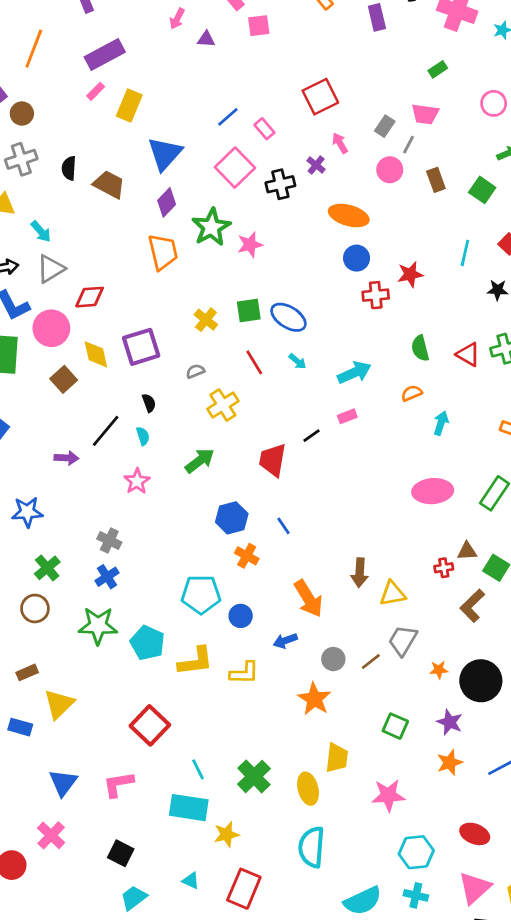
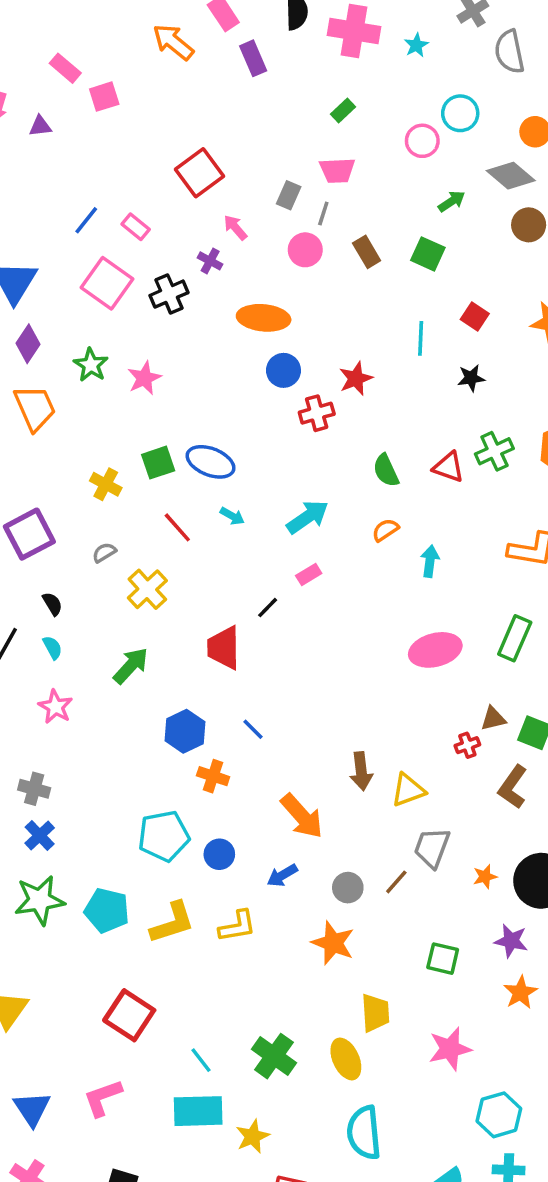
green star: (211, 227) -> (91, 365), size x0.7

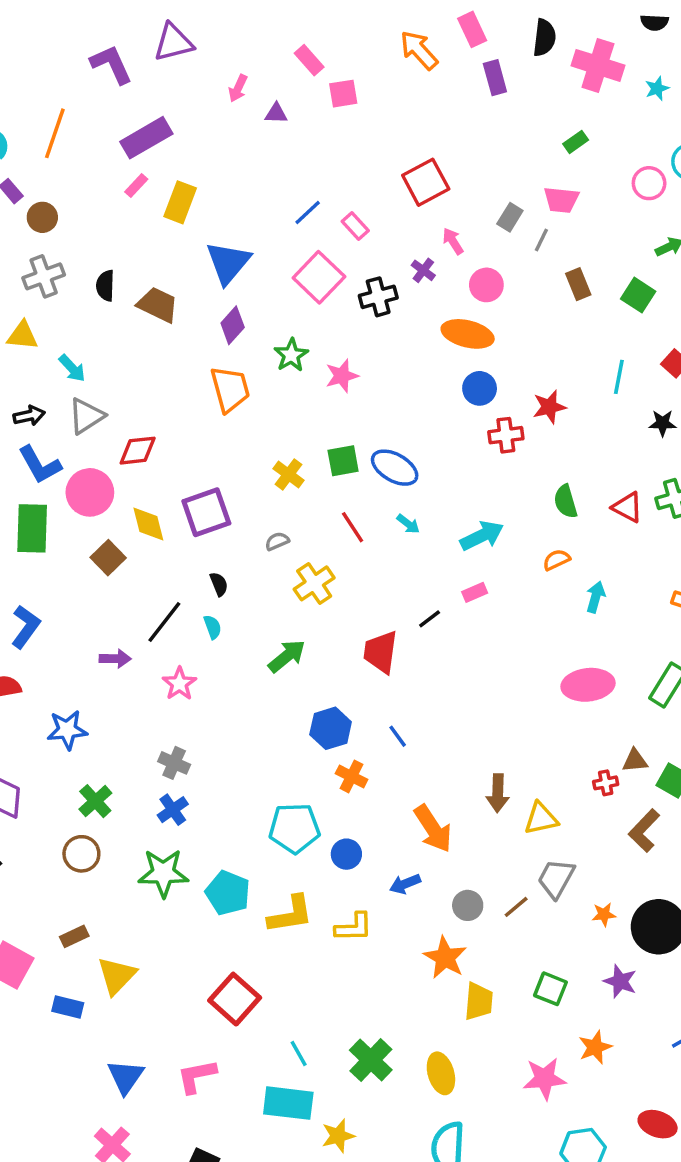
pink circle: (305, 250) -> (486, 285), moved
pink star: (55, 707) -> (179, 684), moved
orange star: (520, 993) -> (595, 1047), moved
yellow trapezoid: (375, 1013) -> (479, 1001), moved

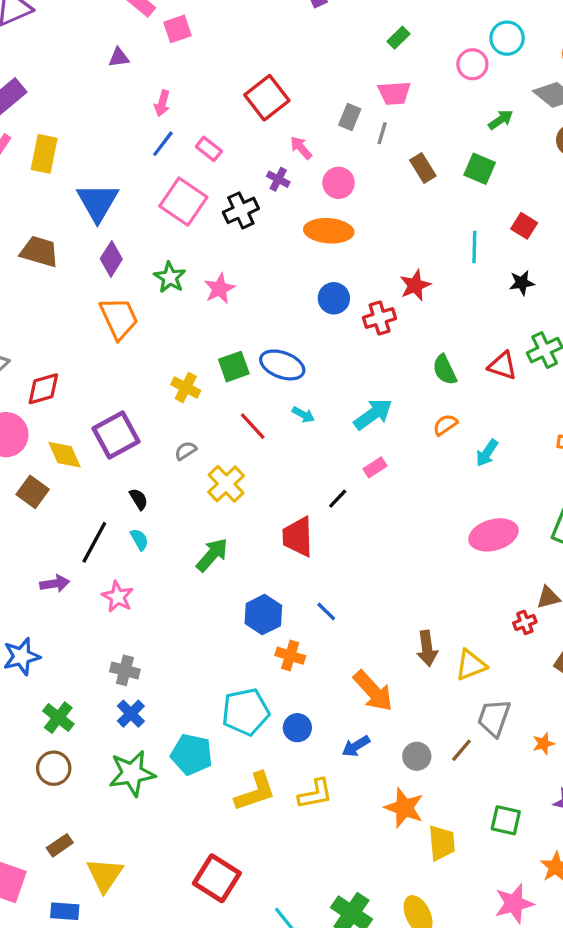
pink arrow: (238, 88) -> (162, 103), moved
blue circle: (480, 388) -> (334, 298), moved
cyan arrow: (596, 597) -> (487, 453), turned -152
cyan pentagon: (228, 893) -> (192, 754), moved

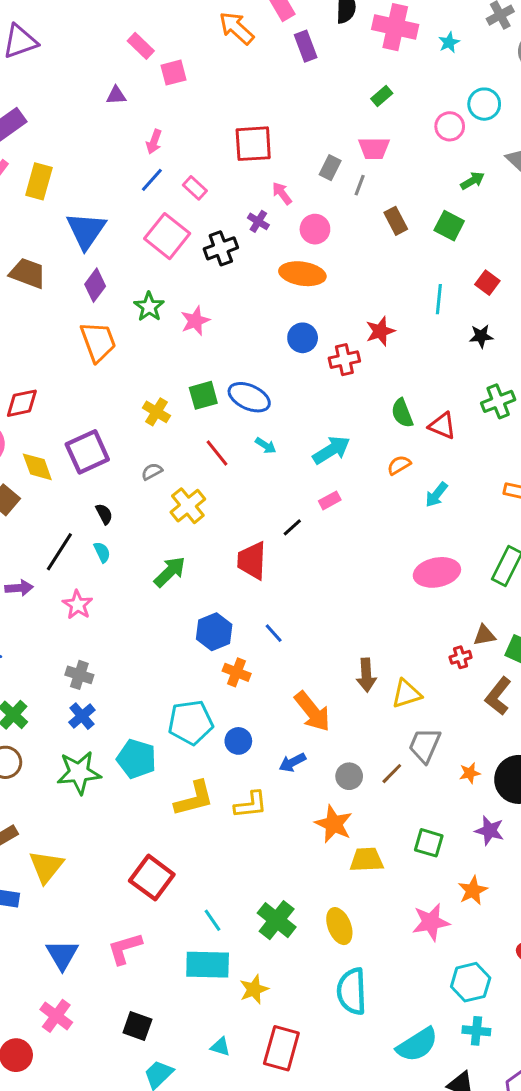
red square: (267, 98) -> (253, 144), turned 30
red triangle: (502, 366) -> (442, 426), moved
yellow trapezoid: (442, 843) -> (367, 860), turned -92

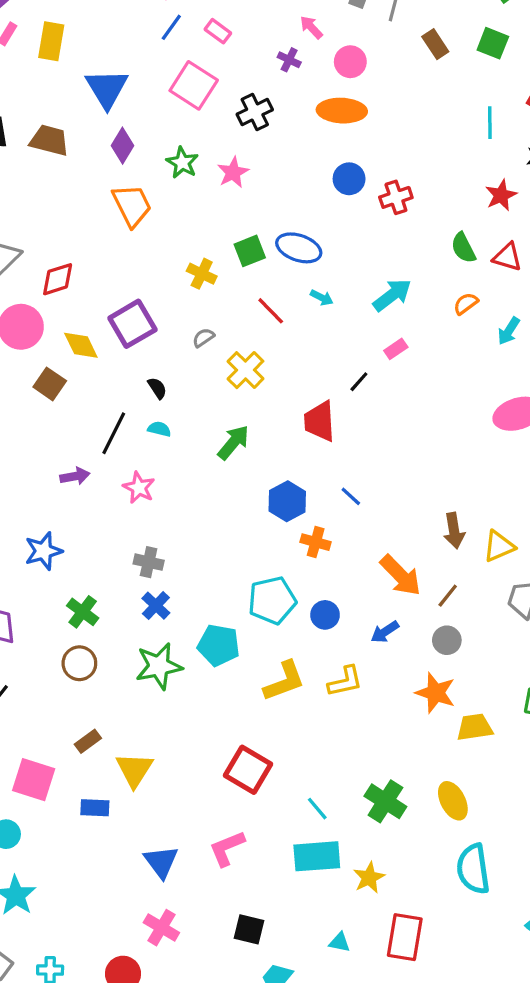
black cross: (221, 248) -> (255, 112), moved
red star: (380, 331) -> (501, 195), moved
cyan semicircle: (102, 552) -> (159, 429), turned -45
brown line: (392, 774) -> (448, 596), moved

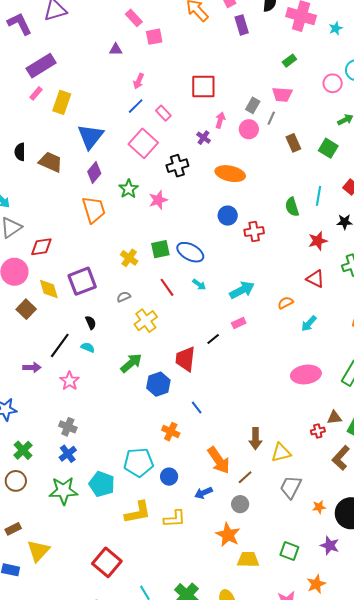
pink arrow: (311, 27) -> (220, 120), turned 49
pink circle: (350, 62) -> (249, 129), moved
green semicircle: (463, 248) -> (292, 207), moved
blue hexagon: (287, 501) -> (158, 384), moved

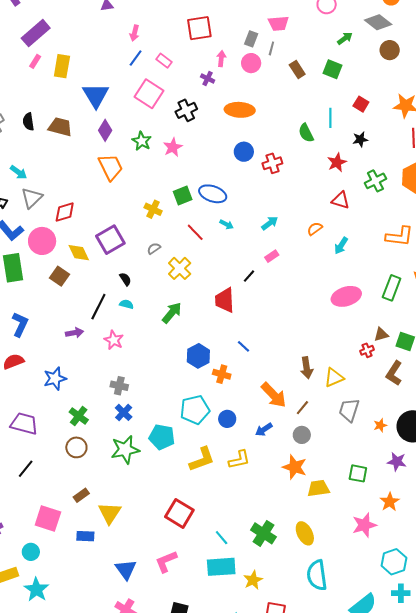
cyan arrow: (242, 290) -> (270, 223), size x0.7
blue hexagon: (158, 384) -> (198, 356), moved

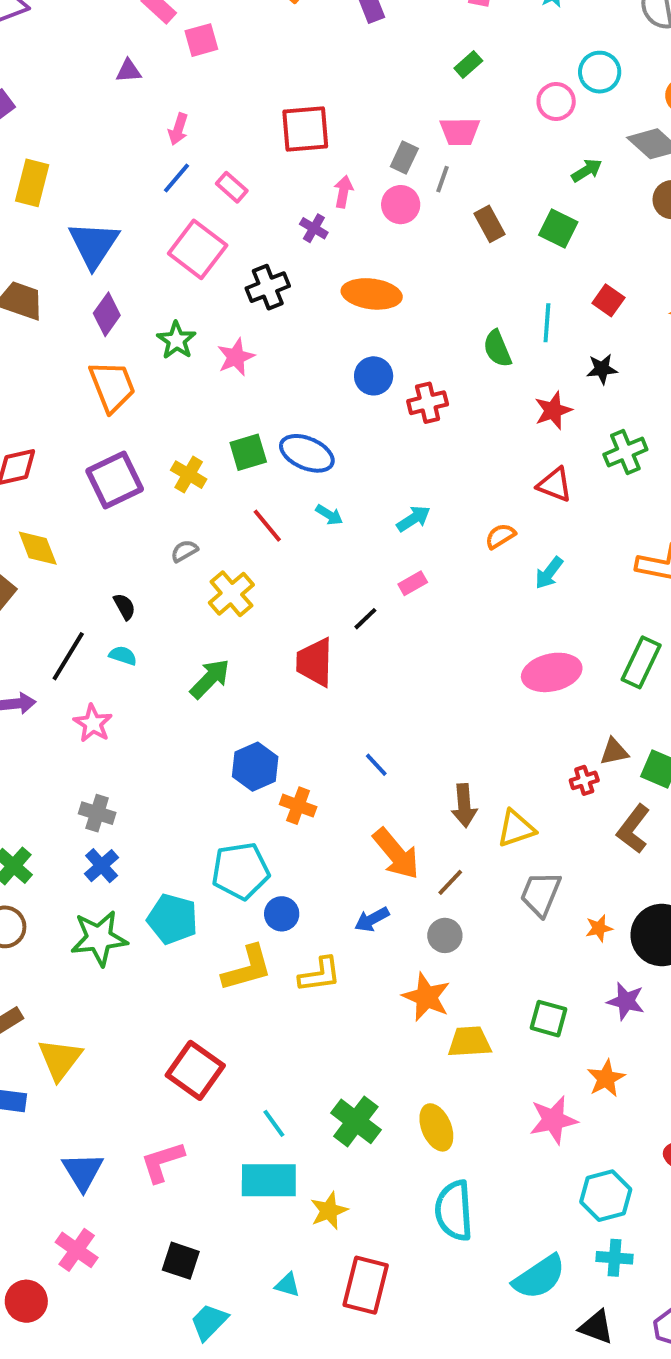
purple square: (110, 240) -> (115, 480), moved
blue line: (244, 346) -> (376, 765), moved
blue circle: (227, 419) -> (282, 914), moved

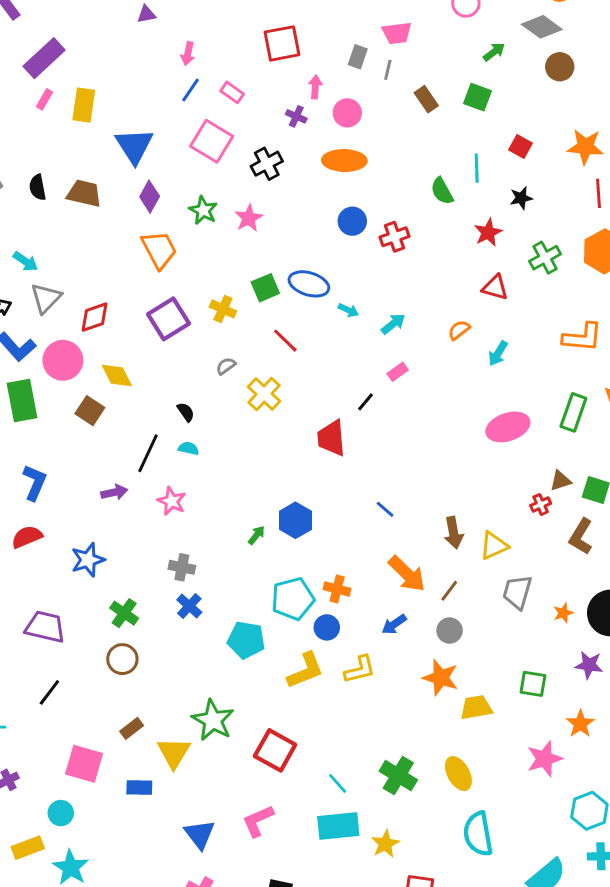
pink circle: (401, 205) -> (347, 113), moved
cyan arrow: (329, 515) -> (348, 310), moved
green arrow: (210, 679) -> (256, 535), moved, size x0.6
orange cross: (298, 806) -> (337, 589), moved
green star: (99, 938) -> (213, 720), moved, turned -30

